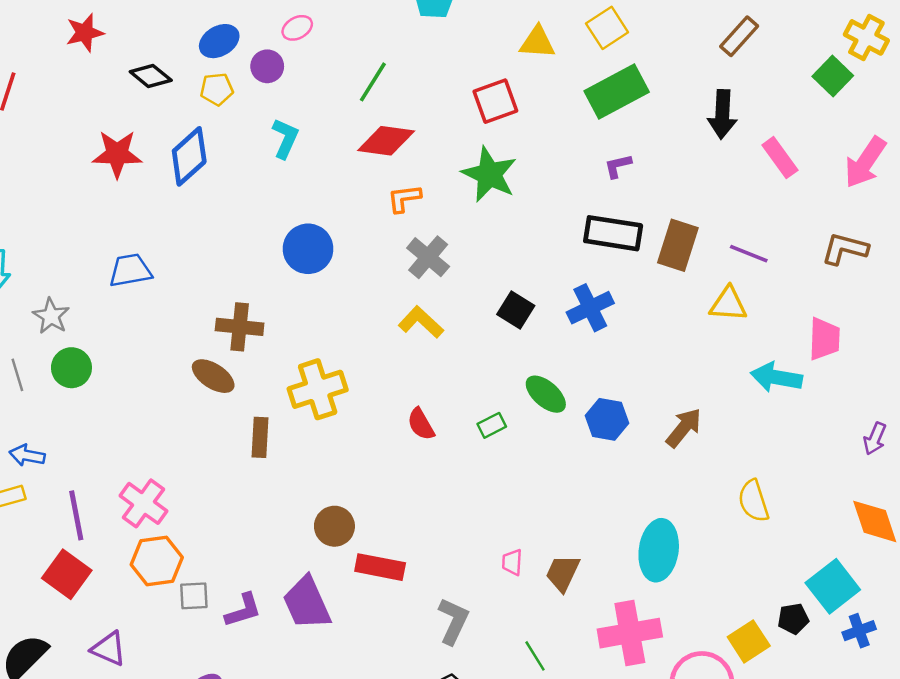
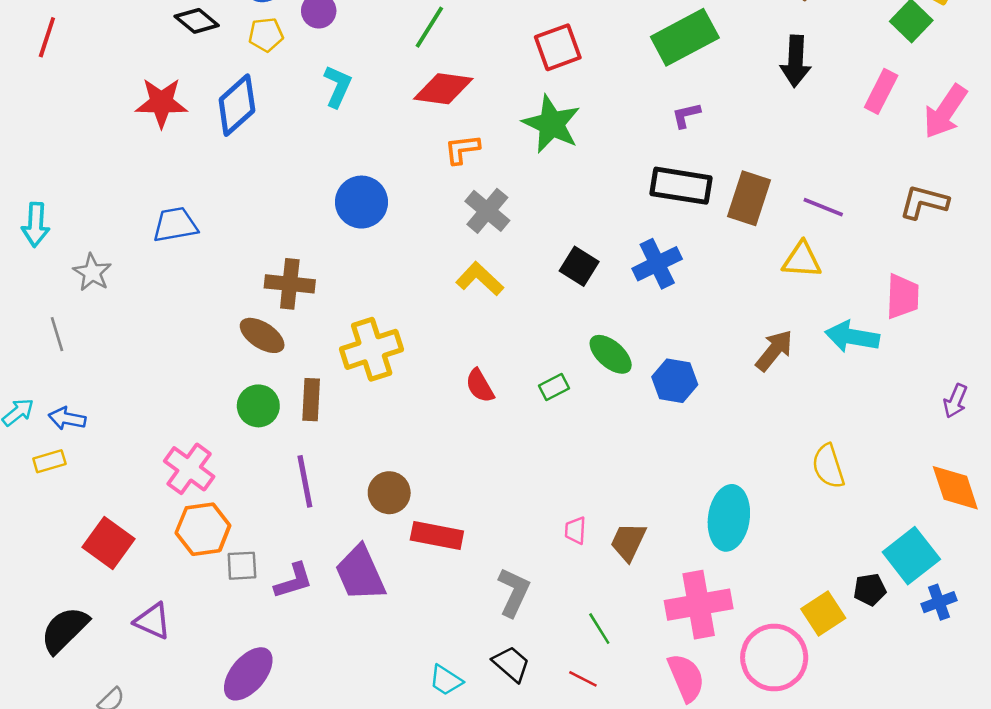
pink rectangle: (780, 158) -> (881, 91), moved, turned 63
green circle: (71, 368) -> (258, 406), moved
brown arrow: (684, 428) -> (774, 351), moved
purple line: (76, 515) -> (305, 481), moved

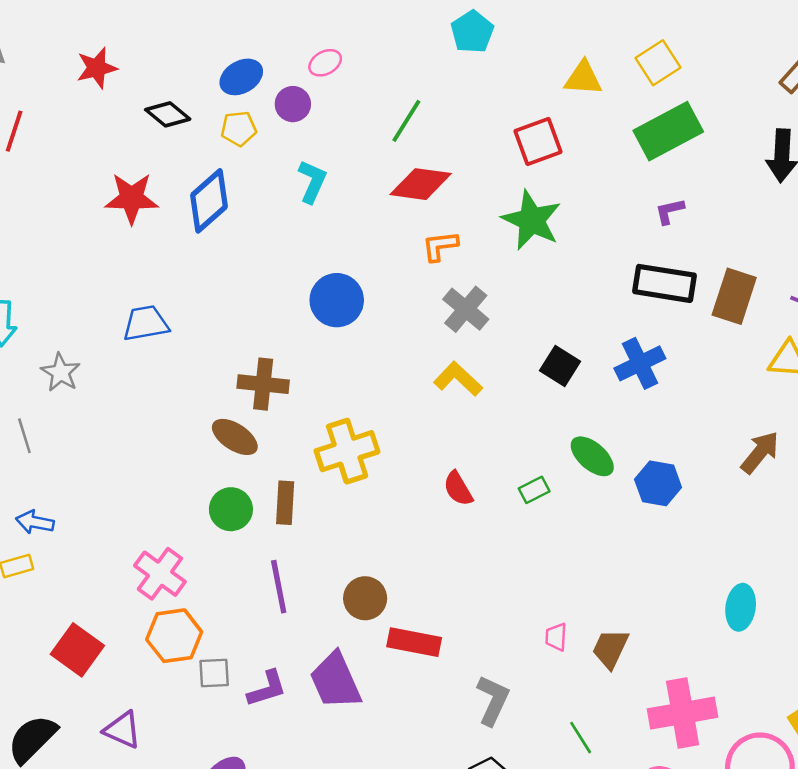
cyan ellipse: (729, 518) -> (741, 607), moved, size x0.7

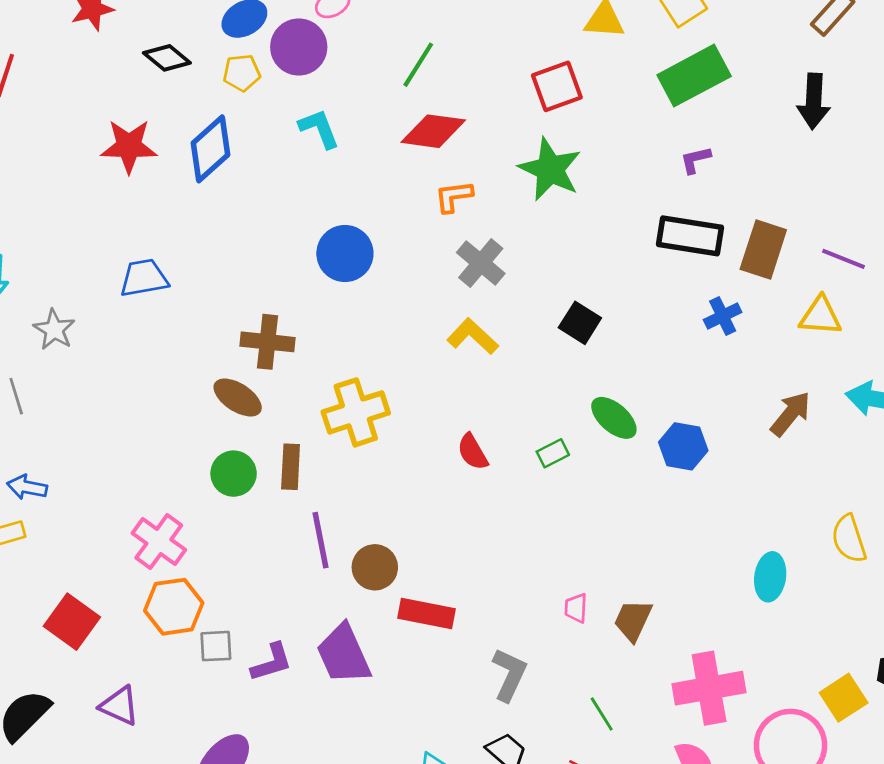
purple circle: (293, 104) -> (299, 47), size x1.5
cyan L-shape: (312, 181) -> (319, 129), turned -45
blue cross: (640, 363) -> (723, 316), moved, size x0.7
purple line: (279, 587) -> (320, 540), moved

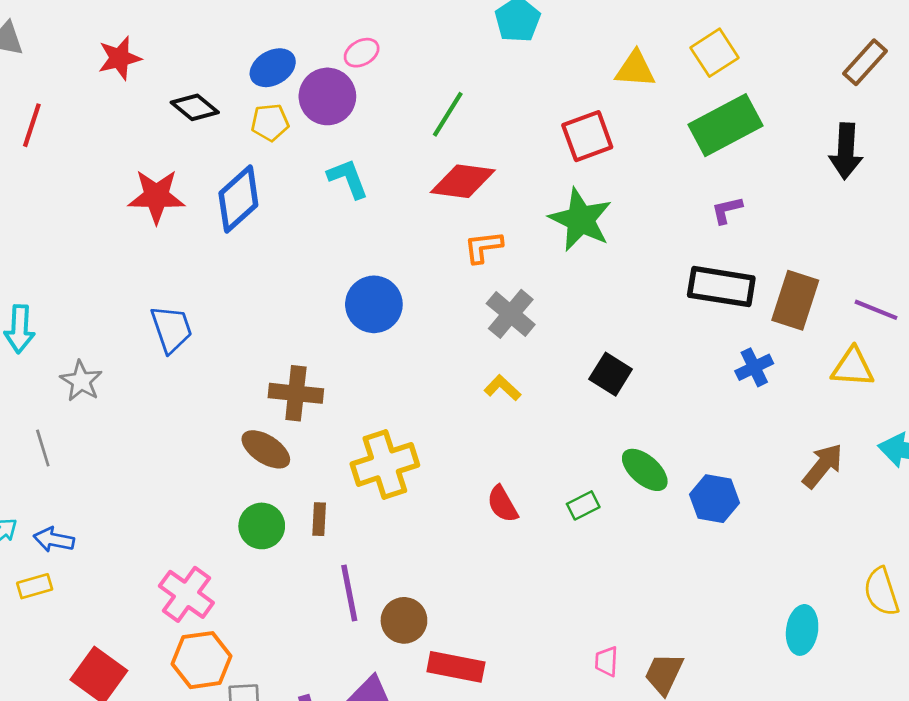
blue trapezoid: (144, 278) -> (171, 329), turned 81
yellow L-shape: (473, 336) -> (502, 388), size x0.7
brown rectangle: (291, 467) -> (319, 519), size x0.7

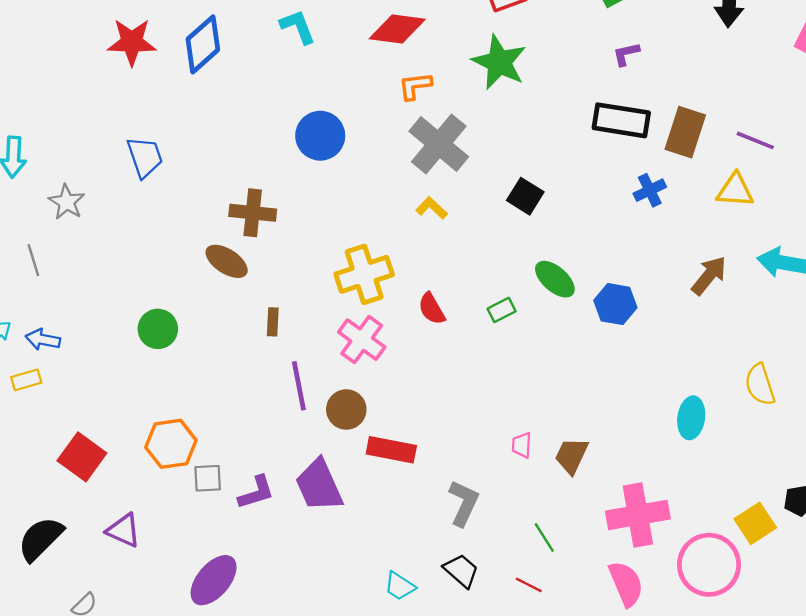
gray cross: (511, 314) -> (439, 144), size x1.4
yellow cross: (385, 464) -> (364, 274), moved
green circle: (262, 526) -> (158, 329), moved
pink cross: (186, 594) -> (362, 340), moved

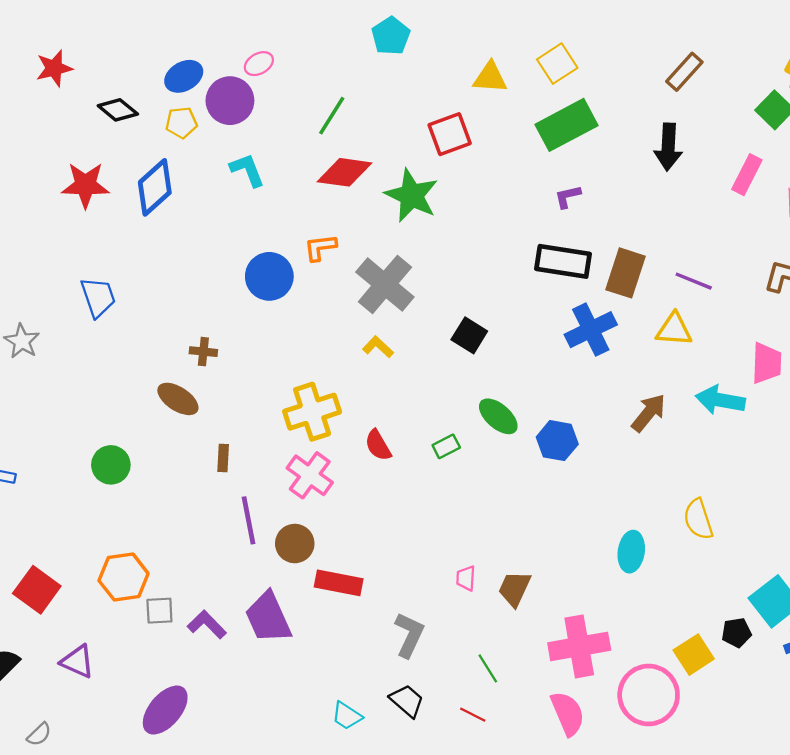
green star: (499, 62) -> (412, 195), moved
orange L-shape: (415, 86) -> (320, 247), moved
blue cross: (650, 190) -> (591, 330), size x1.6
brown cross: (253, 213) -> (203, 352), size x0.6
purple L-shape: (256, 492) -> (207, 624), turned -117

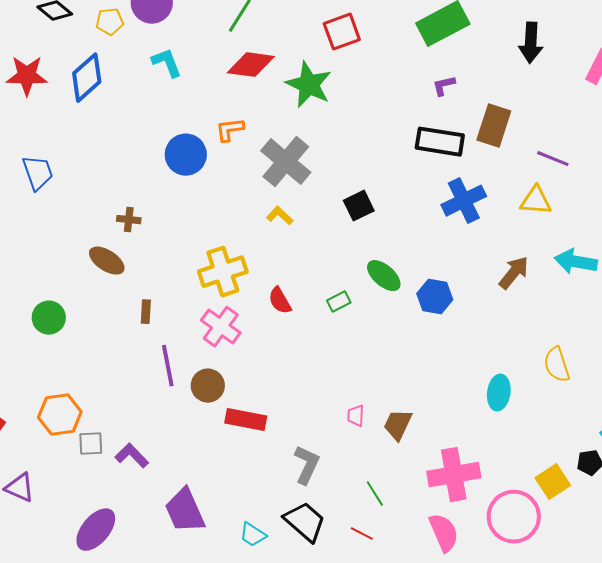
brown rectangle: (625, 273) -> (494, 126), moved
black square: (469, 335) -> (359, 206), turned 32
purple trapezoid: (268, 618) -> (185, 511), moved
black trapezoid: (407, 701) -> (305, 522), size x1.4

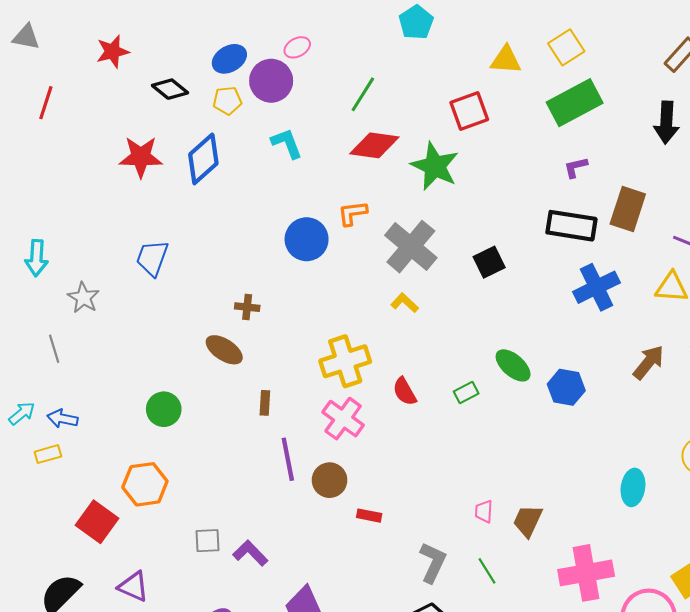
blue trapezoid: (38, 173) -> (152, 258), turned -141
black square: (359, 206) -> (489, 262), moved
orange hexagon: (60, 415) -> (145, 484), moved
red rectangle: (246, 420) -> (369, 516), size x0.6
green line: (375, 494) -> (487, 571), moved

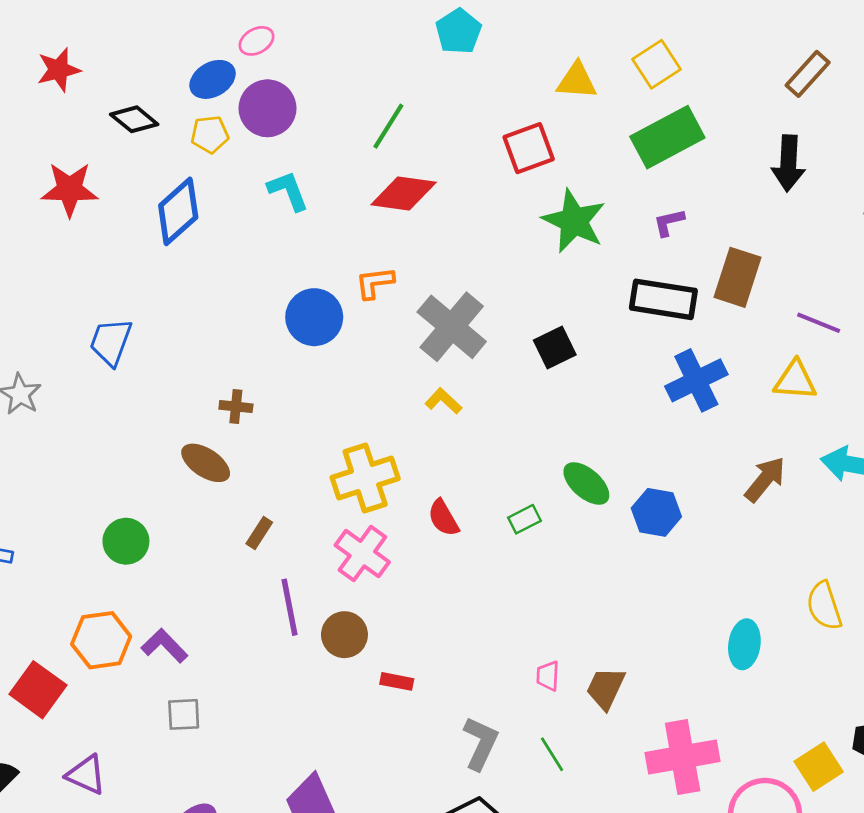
pink ellipse: (297, 47) -> (257, 41), moved
red star: (141, 157) -> (70, 189), moved
green star: (435, 166) -> (574, 221), moved
brown rectangle: (265, 403) -> (259, 533), turned 30
purple L-shape: (250, 553) -> (164, 646), moved

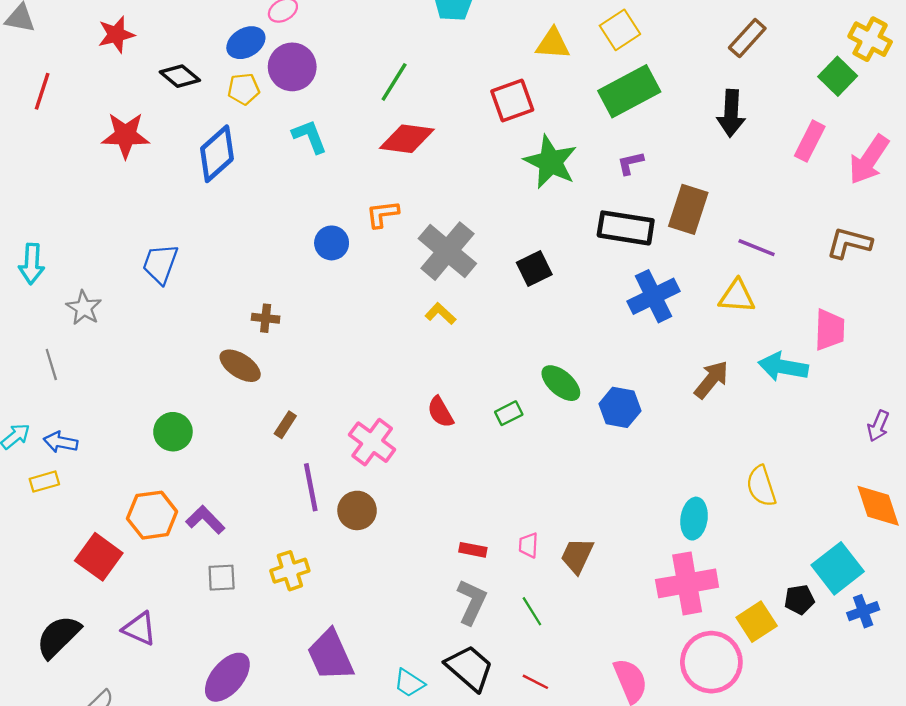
blue circle: (314, 317) -> (332, 243), size x0.7
yellow cross: (365, 478) -> (290, 571), moved, size x0.7
red rectangle: (397, 681) -> (473, 550), moved
pink cross: (683, 757) -> (687, 583), moved

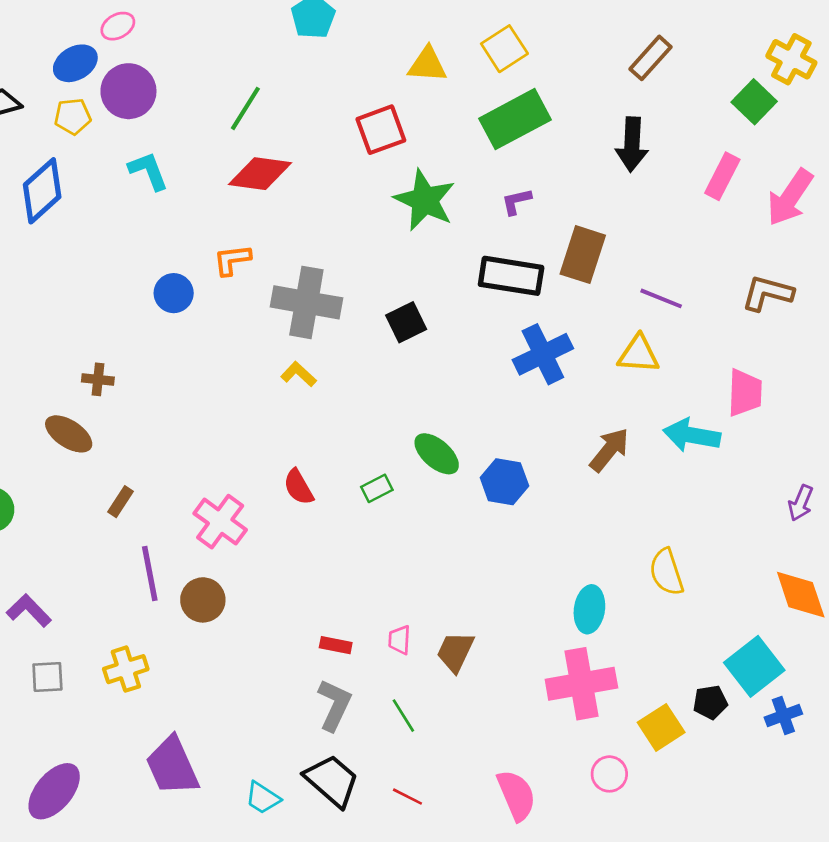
gray cross: (447, 251) -> (306, 302), turned -30
pink circle: (711, 662) -> (609, 774), size x0.5

